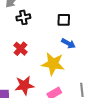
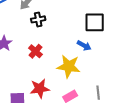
black square: (64, 20) -> (95, 22), moved, size x1.5

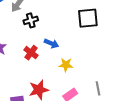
blue arrow: (84, 46) -> (51, 43), moved
yellow star: (69, 66) -> (66, 65), size x0.6

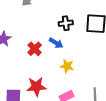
black cross: (31, 20) -> (66, 23), moved

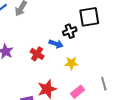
black cross: (66, 23) -> (70, 31), moved

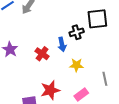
blue arrow: (56, 44) -> (62, 44), turned 56
gray line: (104, 84) -> (105, 79), moved

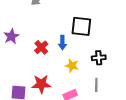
black square: (97, 19) -> (81, 26), moved
black cross: (77, 32) -> (99, 58), moved

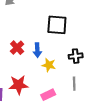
blue arrow: (62, 43) -> (37, 50), moved

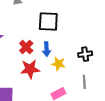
black square: (57, 25) -> (48, 22), moved
red star: (19, 85) -> (30, 69), moved

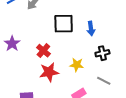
blue arrow: (47, 49) -> (91, 28), moved
gray line: (84, 82) -> (104, 81), turned -56

